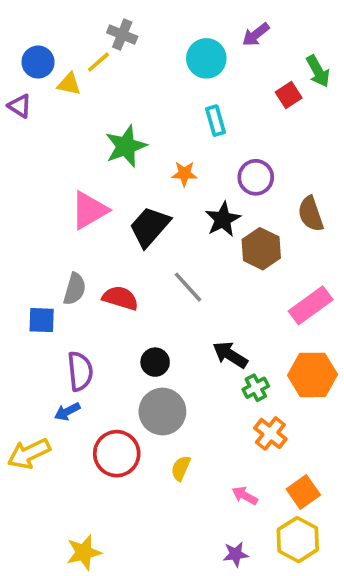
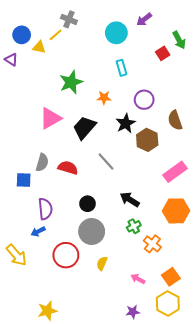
green cross: (256, 388) -> (134, 226), moved
yellow arrow: (29, 454) -> (16, 255), turned -105

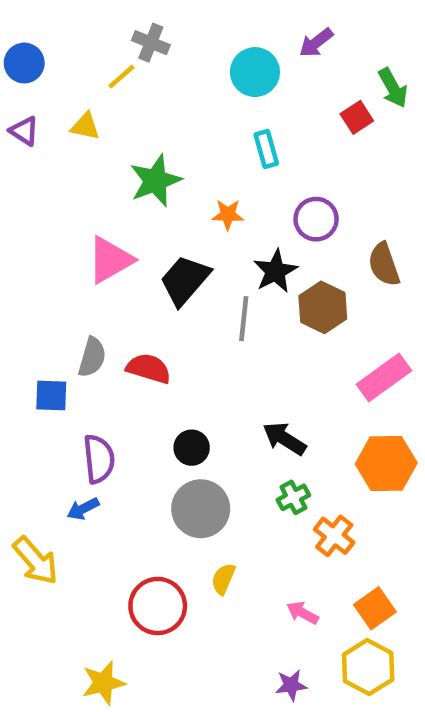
blue circle: (22, 35) -> (24, 63), moved
yellow triangle: (39, 47) -> (85, 126), moved
gray line: (106, 161) -> (244, 319), moved, turned 48
red circle: (66, 255) -> (158, 606), moved

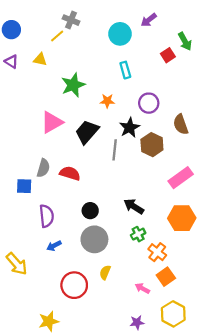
blue arrow: (83, 509) -> (54, 246), moved
orange square: (375, 608) -> (166, 277), moved

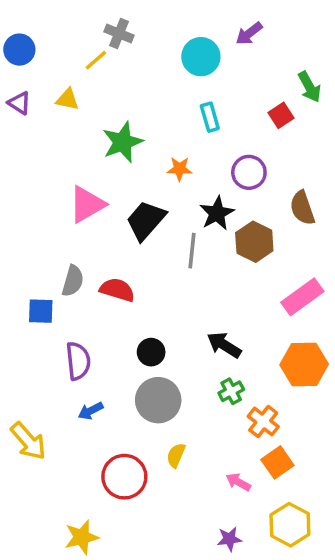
green arrow: (185, 41) -> (309, 87), moved
red square: (168, 55) -> (281, 115), moved

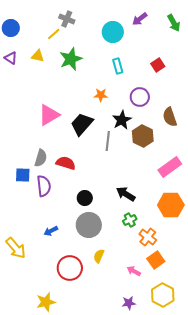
green arrow: (309, 87) -> (174, 23), moved
green star: (123, 142) -> (71, 59), moved
purple semicircle: (78, 361) -> (44, 186), moved

